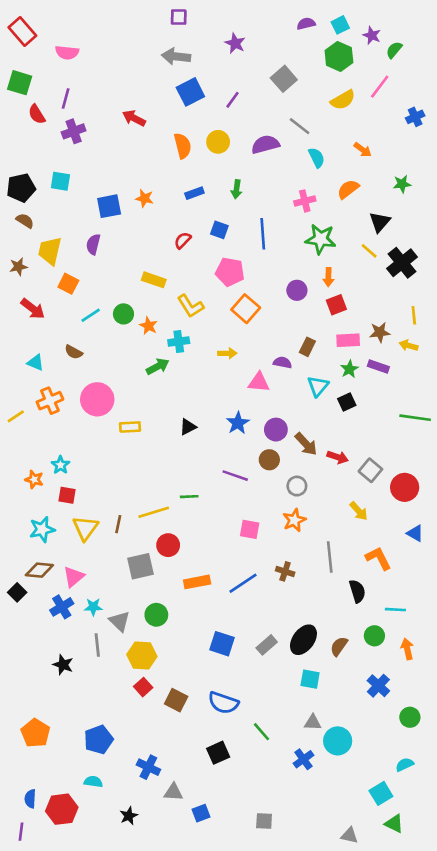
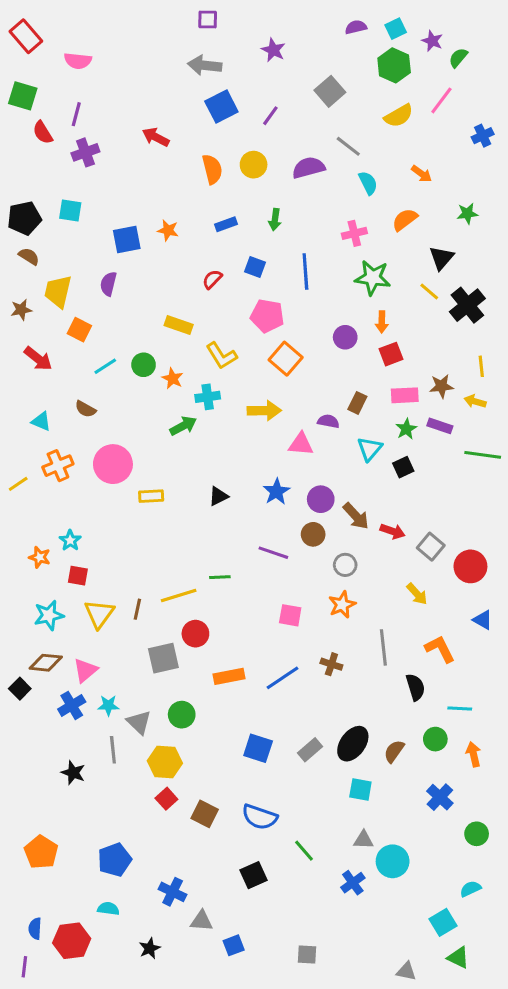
yellow arrow: (227, 353) -> (264, 411), size x1.5
green line: (415, 418) -> (483, 455), moved

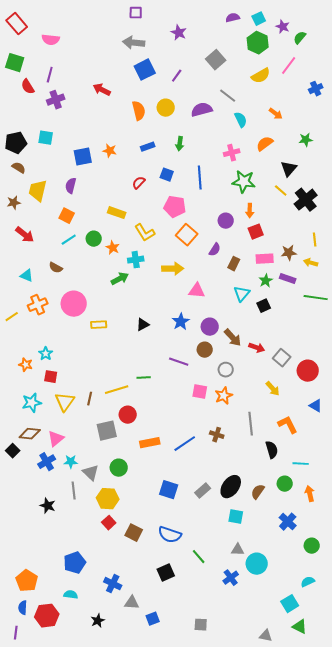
orange square: (79, 330) -> (67, 216), moved
purple semicircle: (328, 421) -> (215, 250), moved, turned 112
pink square: (290, 615) -> (200, 392), moved
orange pentagon: (41, 852) -> (27, 581), moved

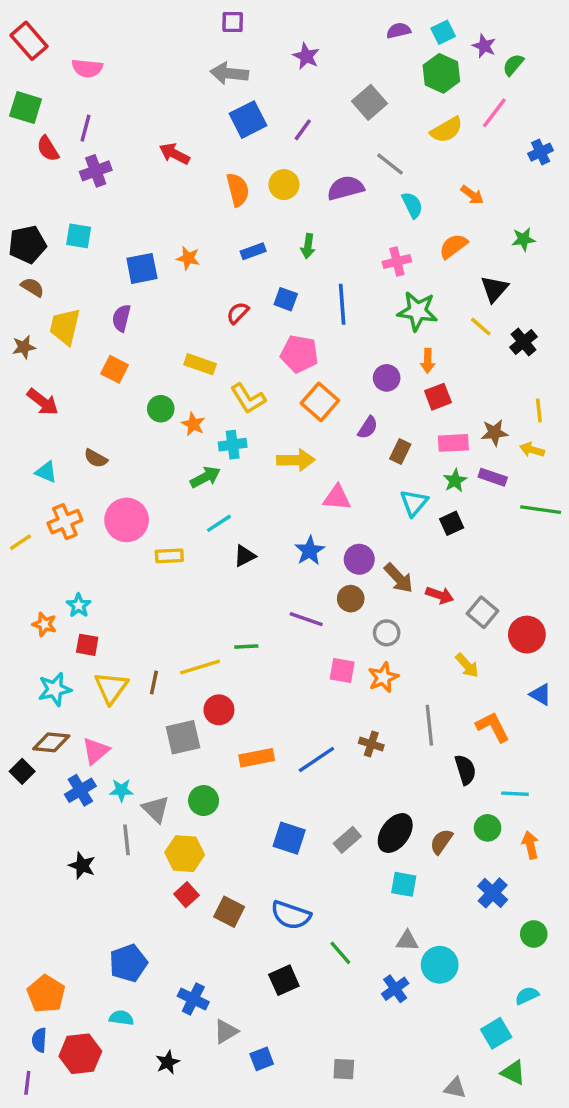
black cross: (306, 200) -> (523, 342), size x0.7
cyan line: (69, 240) -> (219, 523), moved
gray triangle: (132, 603) -> (226, 1032), turned -35

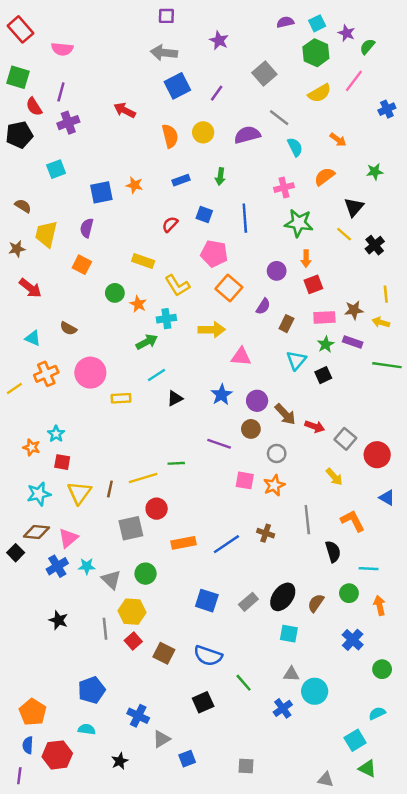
cyan square: (79, 236) -> (56, 169), turned -30
black pentagon: (27, 244) -> (19, 135), moved
gray line: (127, 840) -> (105, 629), moved

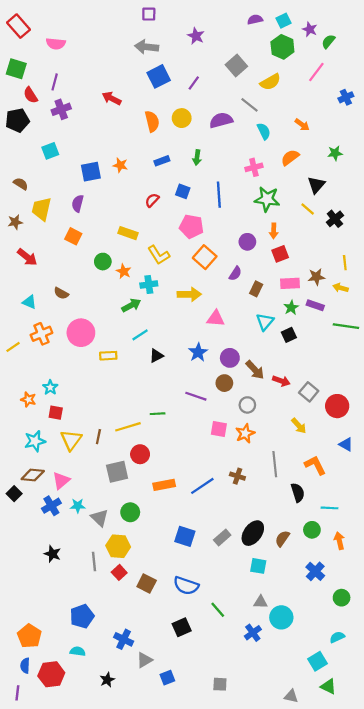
yellow semicircle: (320, 93) -> (270, 82), moved

